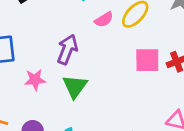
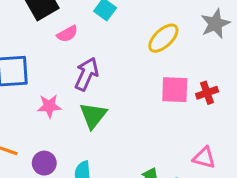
pink semicircle: (104, 20) -> (67, 34), moved

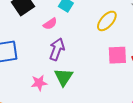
pink semicircle: (67, 34) -> (50, 24), moved
pink star: (49, 106) -> (39, 83), moved

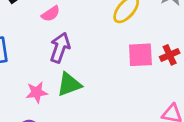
green triangle: (64, 77) -> (69, 84), turned 36

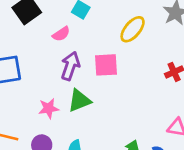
pink square: (140, 55) -> (106, 65), moved

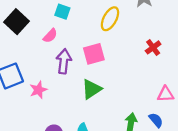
green triangle: (79, 101) -> (92, 89), moved
pink star: (49, 108) -> (38, 90), moved

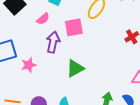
pink square: (94, 54) -> (74, 27), moved

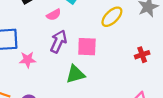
pink square: (74, 27) -> (87, 47), moved

